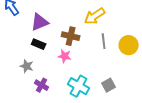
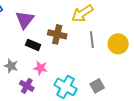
purple triangle: (40, 22) -> (25, 20), turned -30
black rectangle: (39, 44) -> (33, 45), moved
pink star: (65, 56) -> (40, 68), moved

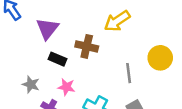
gray line: (92, 40) -> (129, 73), moved

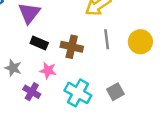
brown cross: (87, 46) -> (72, 47), moved
gray line: (129, 73) -> (107, 39), moved

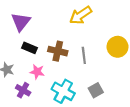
gray line: (107, 39) -> (84, 55), moved

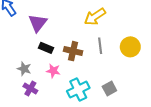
gray line: (84, 55) -> (100, 46), moved
purple cross: (23, 90) -> (30, 89), moved
cyan cross: (63, 91) -> (78, 90), turned 35

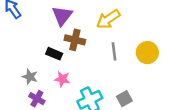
purple triangle: (38, 23) -> (62, 16), moved
brown cross: (73, 51) -> (75, 40), moved

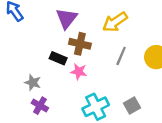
gray line: (114, 51) -> (121, 56), turned 30
pink star: (62, 79) -> (79, 72), moved

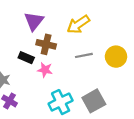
gray line: (121, 56) -> (84, 55), turned 56
gray square: (132, 106) -> (94, 101), size x1.5

